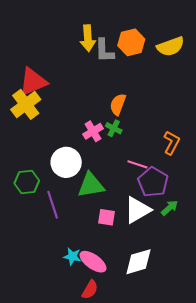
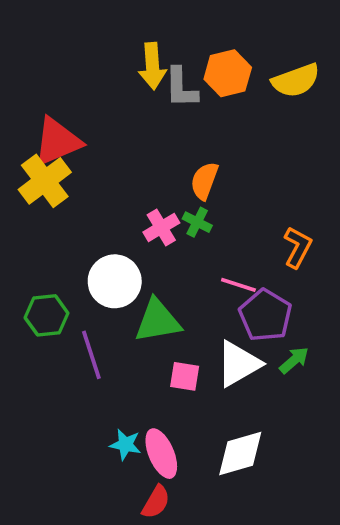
pink ellipse: (93, 262) -> (161, 454), turned 32

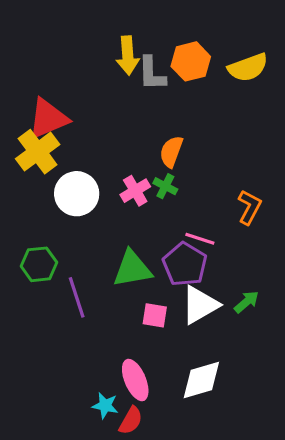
white circle: (115, 281) -> (77, 194), moved
purple pentagon: (265, 315) -> (185, 264), moved
cyan star: (125, 445) -> (105, 406), moved

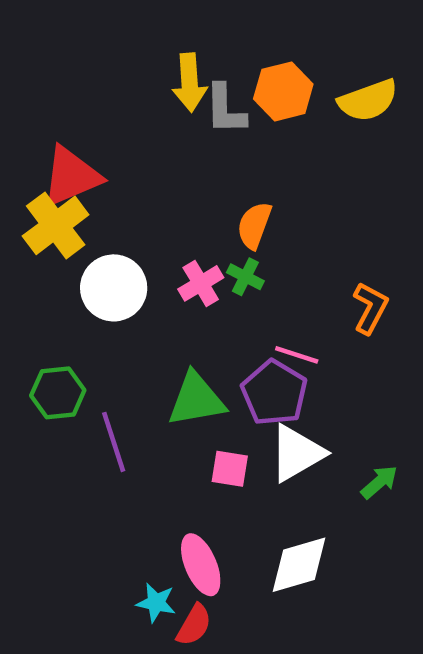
green arrow: (246, 302) -> (379, 482), moved

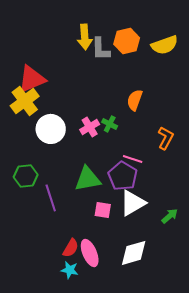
orange semicircle: (254, 225) -> (135, 100), moved
red semicircle: (194, 625) -> (71, 248), moved

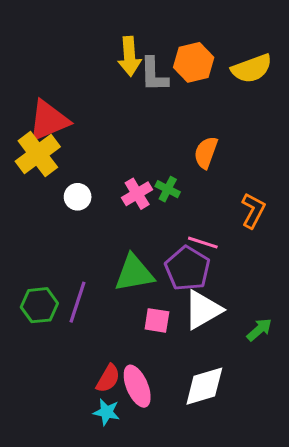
white circle: (51, 129) -> (78, 197), size x0.6
green hexagon: (26, 176) -> (39, 305), moved
purple line: (51, 198) -> (78, 302), turned 36

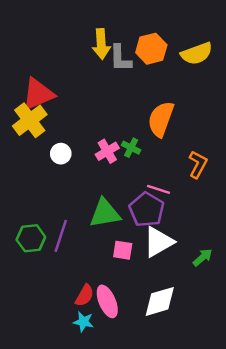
orange semicircle: (206, 152) -> (161, 119), size x1.4

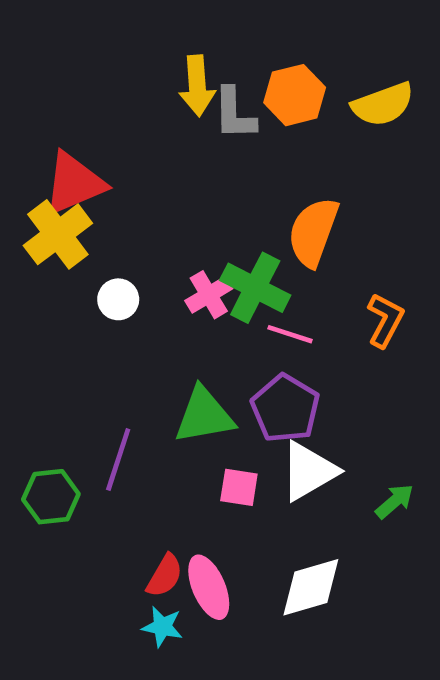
green cross: (131, 148) -> (255, 288), size x1.8
pink line: (158, 189) -> (290, 334), moved
green hexagon: (31, 238) -> (51, 497), moved

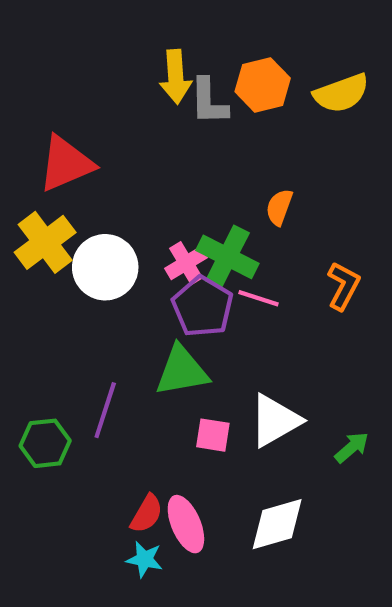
orange semicircle: (313, 232) -> (279, 207), size x0.6
yellow cross: (58, 234) -> (45, 242), moved
white circle: (118, 299) -> (105, 267), size x1.8
purple pentagon: (285, 408) -> (203, 307), moved

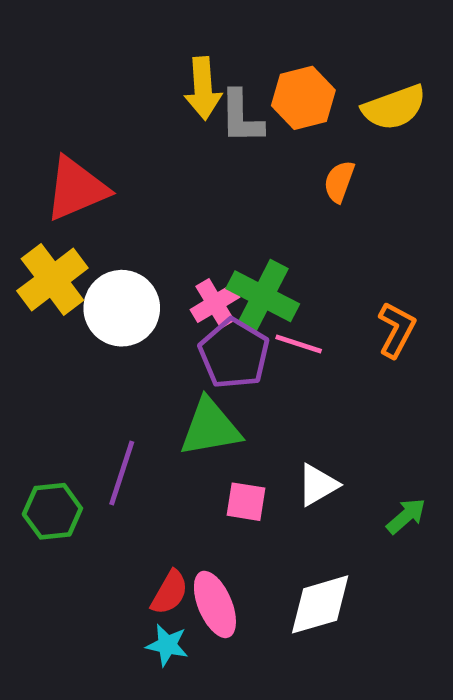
orange semicircle: (279, 207) -> (339, 182), moved
white triangle: (275, 421) -> (318, 485), size x0.7

